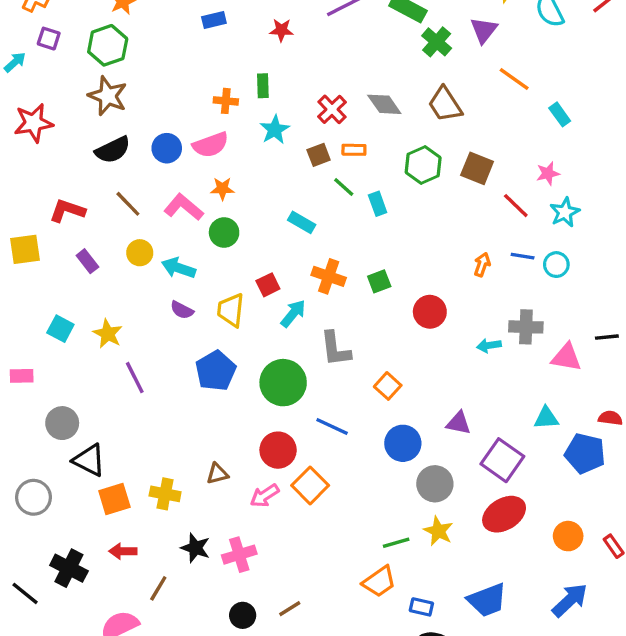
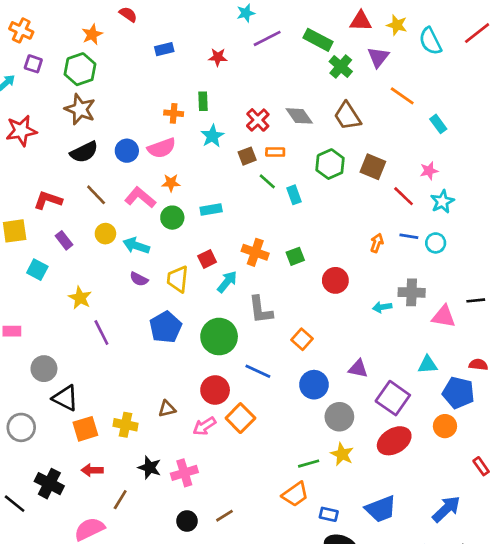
cyan rectangle: (302, 222) -> (211, 210), moved, turned -40
cyan square: (60, 329) -> (37, 270), moved
orange circle: (568, 536) -> (445, 426), moved

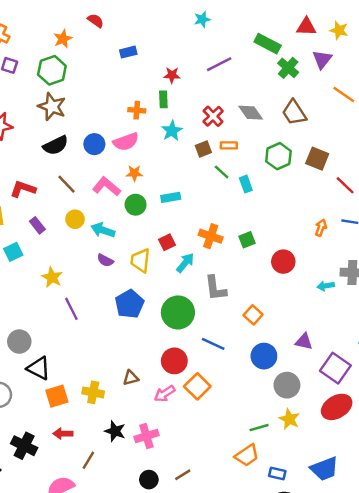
purple line: (267, 38) -> (219, 64), moved
red star: (218, 57) -> (172, 75), moved
cyan square: (37, 270) -> (13, 252), turned 36

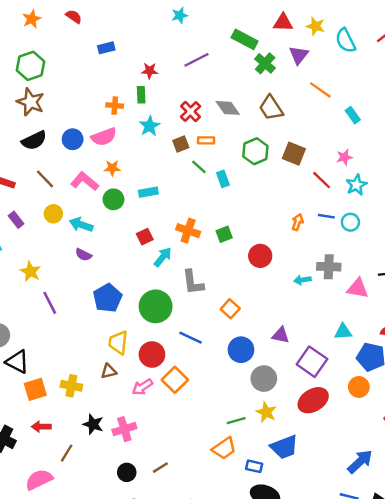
orange star: (63, 39) -> (32, 19), moved
yellow trapezoid: (140, 260) -> (118, 342), moved
blue trapezoid: (324, 469) -> (284, 447), moved

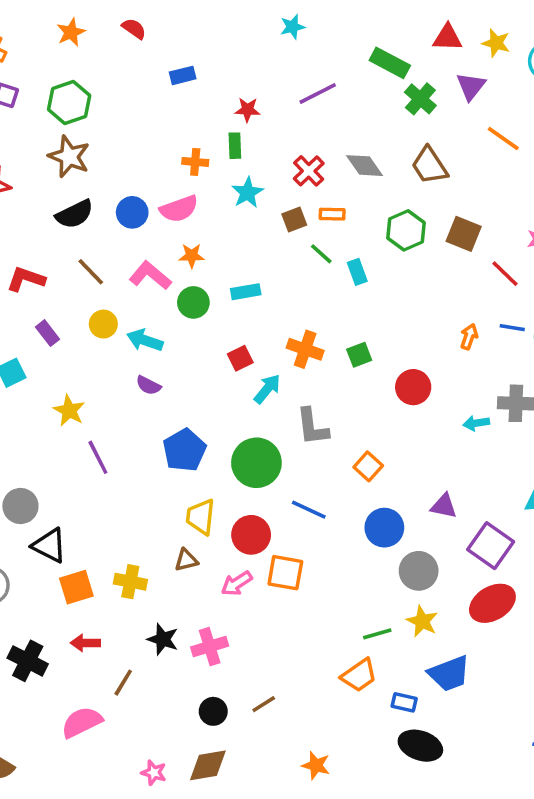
orange square: (175, 380) -> (285, 573), turned -35

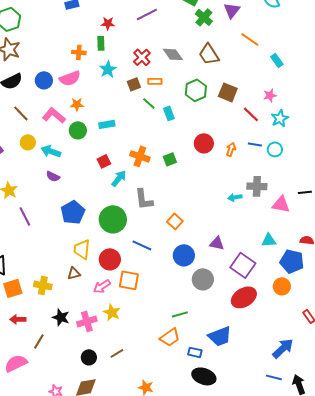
red circle: (413, 387) -> (204, 143), moved
yellow star: (422, 621) -> (112, 312), moved

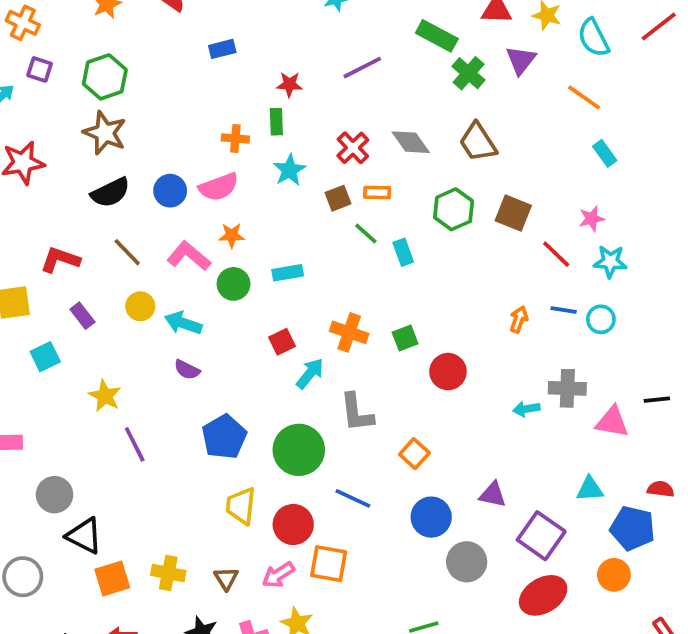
orange line: (250, 39) -> (584, 97), moved
cyan star: (280, 118) -> (610, 262), turned 30
red circle: (204, 143) -> (448, 372), moved
brown triangle: (74, 273) -> (226, 579), moved, turned -48

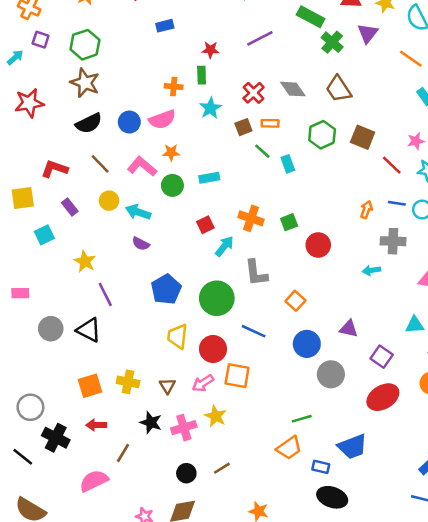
gray cross: (567, 388) -> (393, 241), moved
black triangle: (84, 536) -> (89, 330), moved
purple square: (541, 536) -> (382, 357), size x0.7
gray circle: (23, 577) -> (30, 407), moved

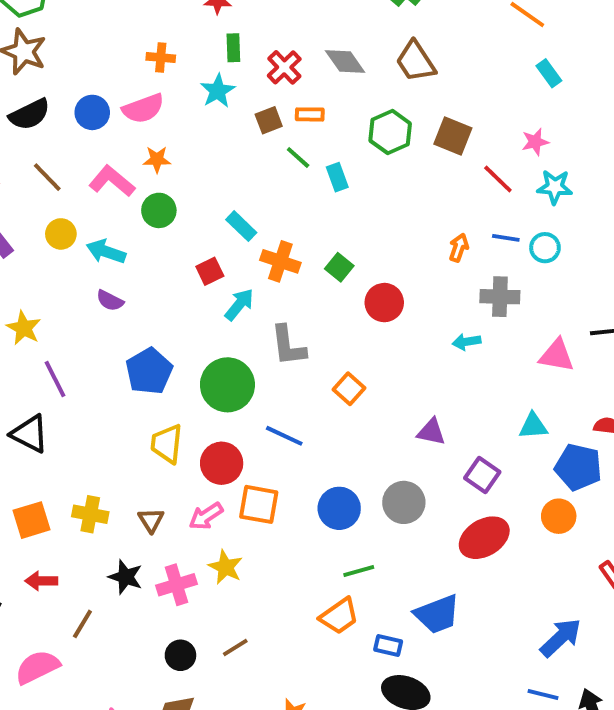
green rectangle: (202, 75) -> (233, 48), moved
cyan rectangle: (209, 178) -> (241, 226), moved, turned 54
green square: (289, 222) -> (339, 267), turned -30
blue circle: (307, 344) -> (339, 508), moved

